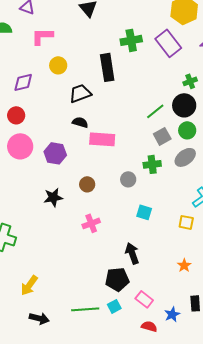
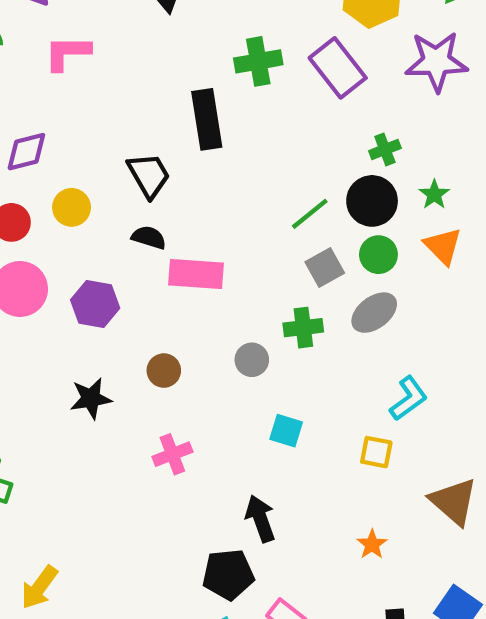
yellow circle: (58, 65) -> (72, 207), moved
black trapezoid: (80, 93) -> (149, 175), turned 80

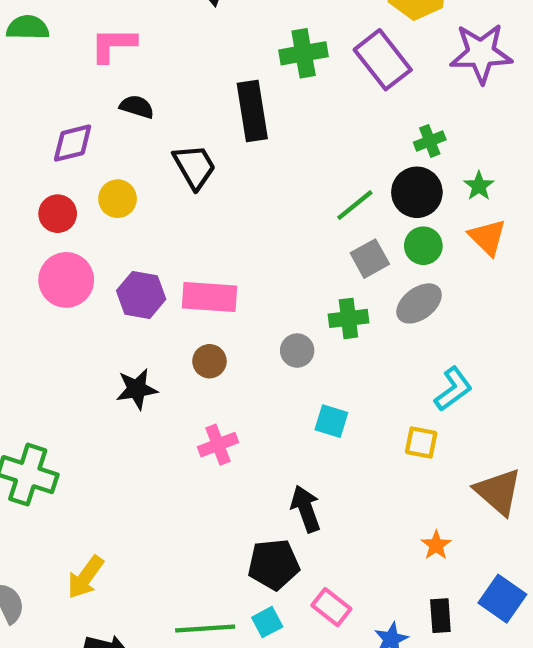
black semicircle: (149, 237) -> (137, 107), moved
pink rectangle: (196, 274) -> (209, 297), moved
orange star: (372, 544) -> (436, 545), moved

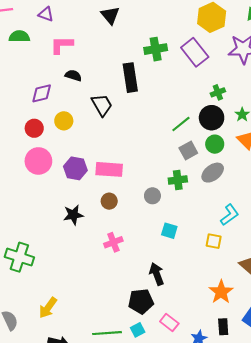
orange star: (436, 545) -> (221, 292), size x1.6

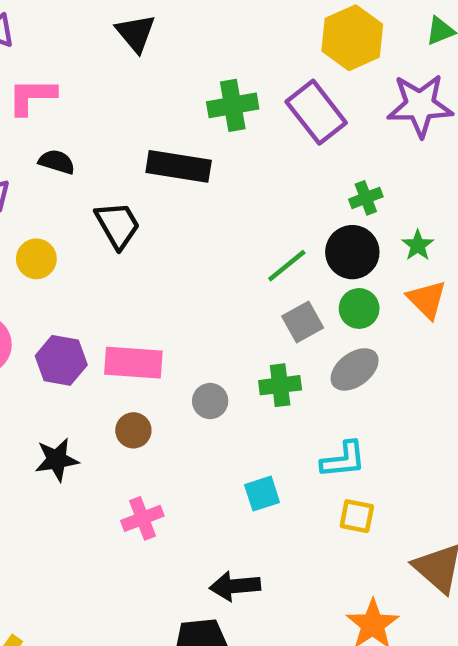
black rectangle: (130, 78) -> (179, 166), turned -72
gray circle: (152, 196) -> (210, 401), moved
cyan L-shape: (230, 215) -> (343, 460), moved, turned 30
cyan square: (169, 231) -> (262, 494), turned -35
black arrow: (157, 274) -> (235, 586), turned -75

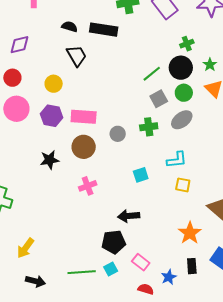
black semicircle: (57, 162) -> (70, 27), moved
yellow circle: (36, 259) -> (54, 84), moved
brown circle: (133, 430) -> (84, 147), size x1.5

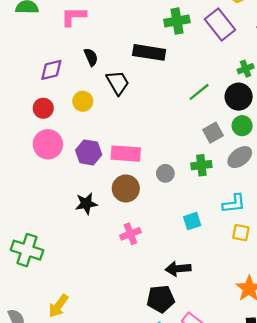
black semicircle: (70, 27) -> (91, 57), moved, turned 49
green line: (152, 74) -> (199, 92), moved
yellow circle: (54, 84) -> (83, 101), moved

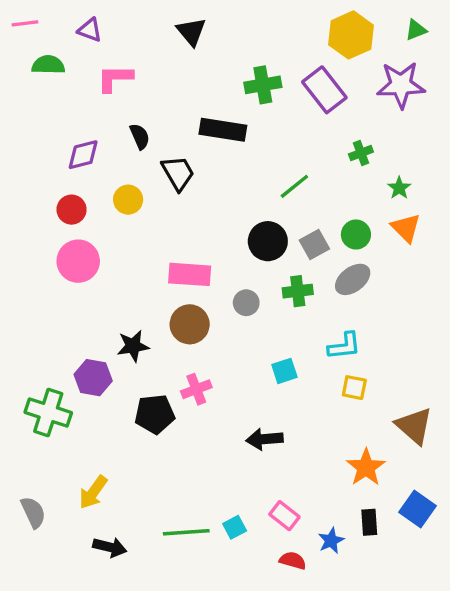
black circle: (239, 97) -> (268, 241), moved
purple hexagon: (89, 152) -> (93, 378), moved
black pentagon: (161, 299) -> (155, 414), moved

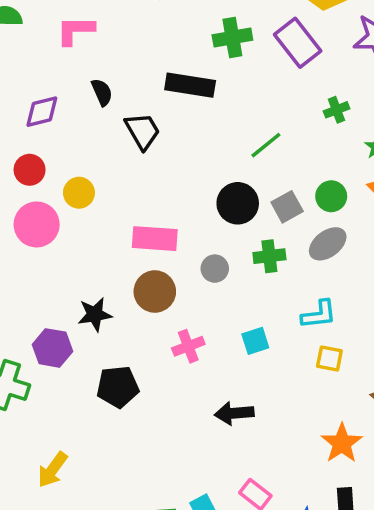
yellow circle: (128, 200) -> (79, 193), moved
pink cross: (196, 389) -> (188, 346), moved

